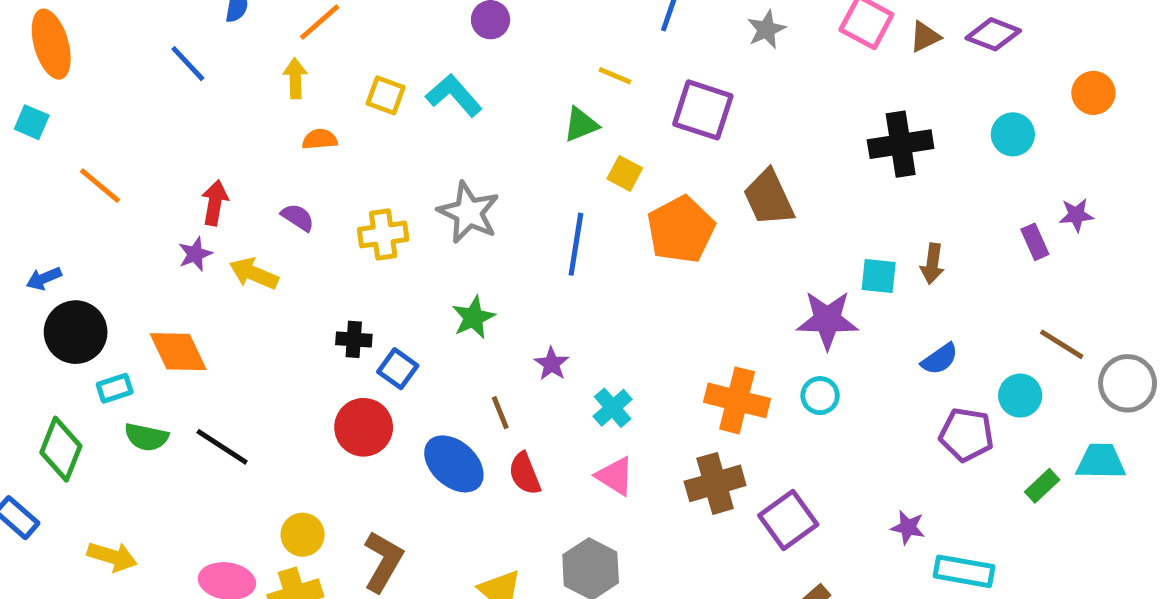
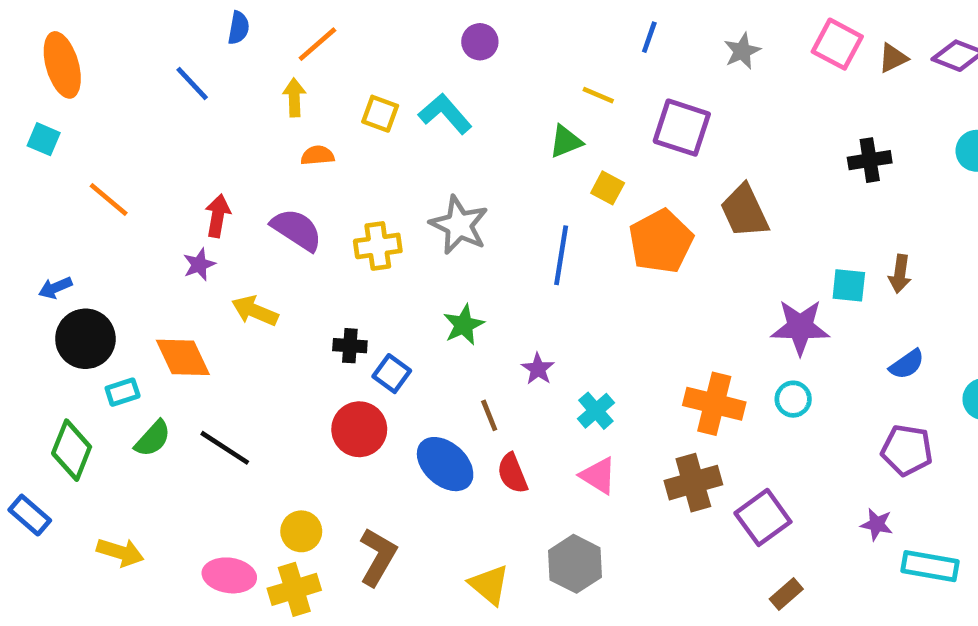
black cross: (901, 144) -> (870, 160), size x0.7
purple semicircle: (298, 217) -> (297, 230), size x1.6
yellow arrow: (254, 274) -> (255, 311), moved
purple pentagon: (966, 435) -> (907, 450), moved
green semicircle: (146, 437) -> (153, 439), turned -60

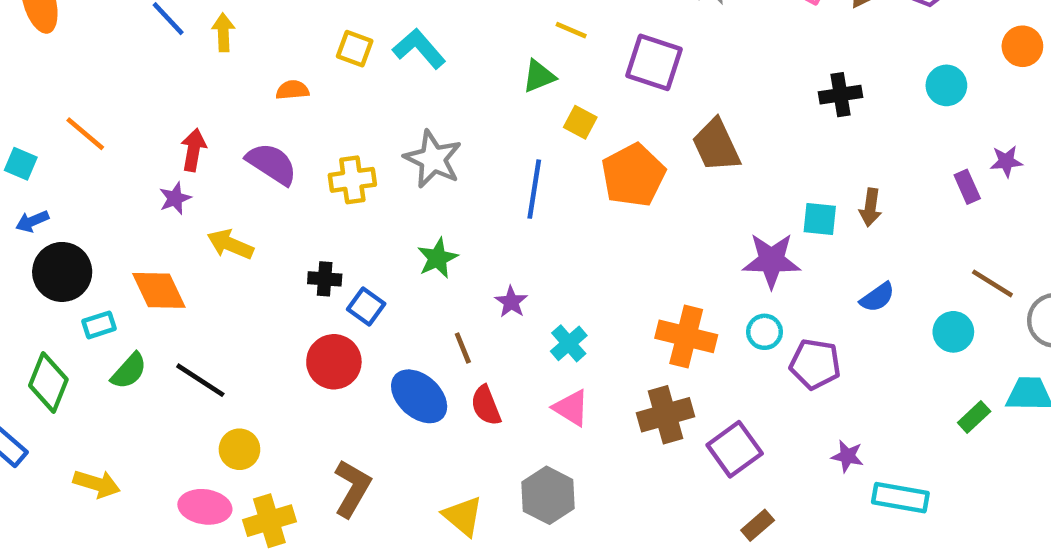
yellow arrow: (294, 97) -> (223, 32), moved
cyan square: (44, 139) -> (21, 164), moved
purple pentagon: (907, 450) -> (815, 364), moved
yellow circle: (301, 531) -> (239, 449), moved

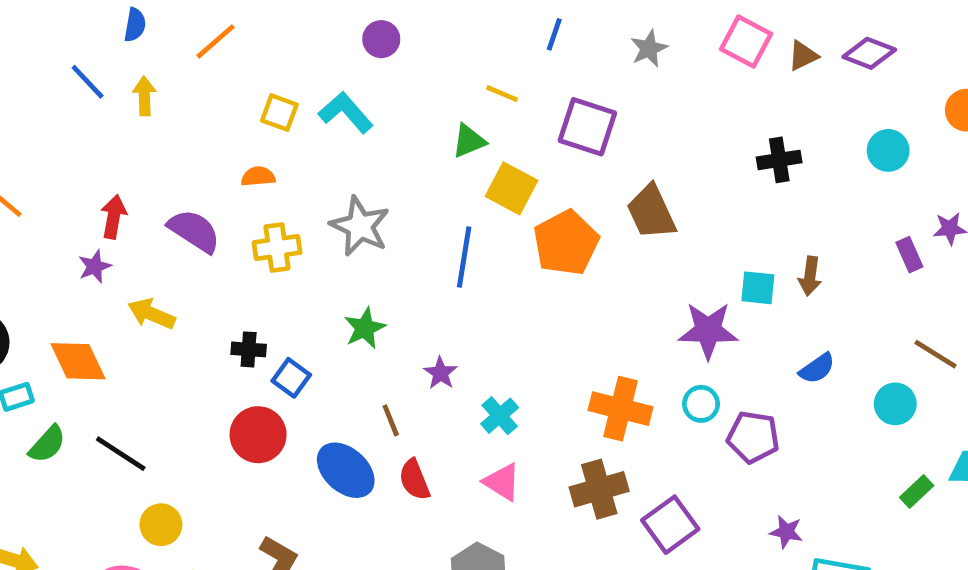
orange semicircle: (292, 90) -> (258, 176), moved
yellow square: (580, 122) -> (512, 188), size x1.5

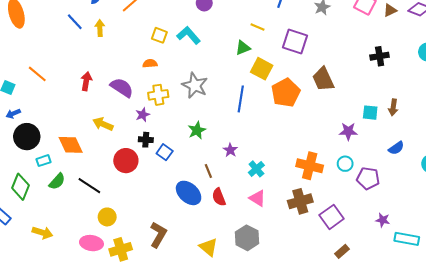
purple star: (95, 267) -> (143, 115), moved
purple star: (708, 330) -> (348, 131), size x0.7
red circle: (258, 435) -> (126, 161), moved

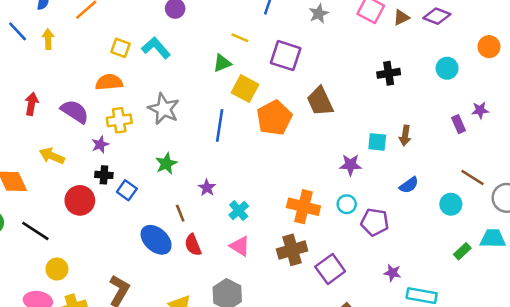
orange semicircle: (150, 63) -> (109, 82), size x1.5

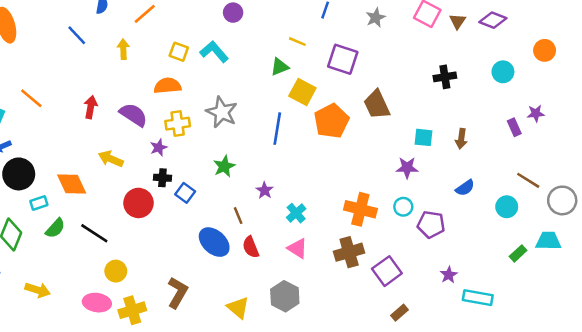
brown triangle: (401, 17) -> (458, 21), turned -30
yellow arrow: (48, 39) -> (123, 49), moved
cyan square: (377, 142) -> (423, 137), moved
purple star: (392, 273) -> (449, 275), turned 30

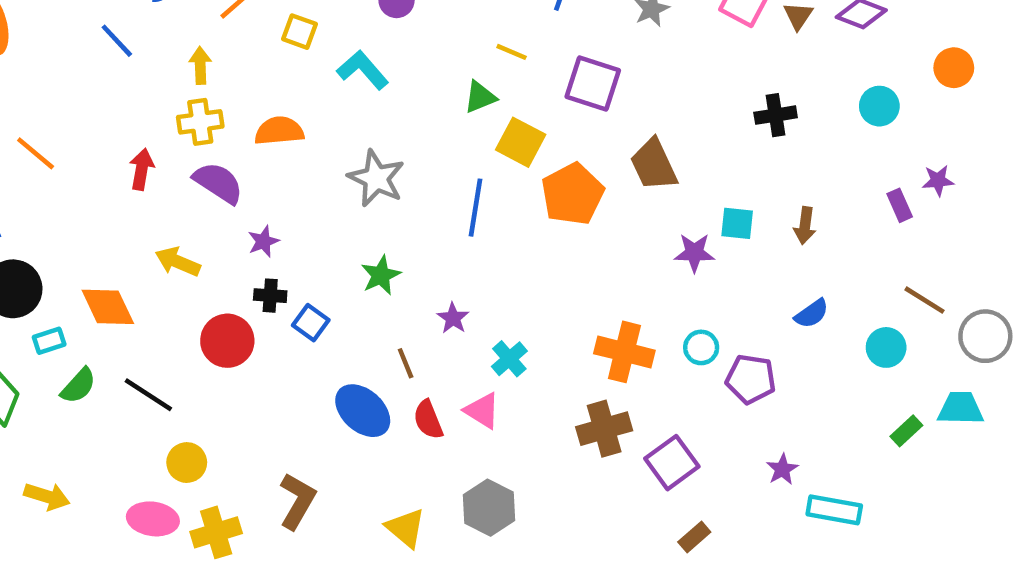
yellow square: (179, 52) -> (300, 32), moved
yellow cross: (178, 124) -> (200, 122), moved
purple star: (407, 168) -> (694, 253), moved
pink triangle: (297, 248) -> (482, 411), moved

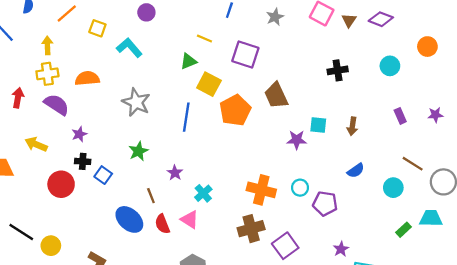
purple star: (938, 181) -> (435, 115), moved
black line: (148, 395) -> (21, 232), moved
yellow circle: (187, 463) -> (51, 246), moved

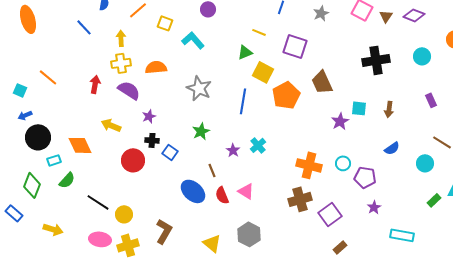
black cross: (338, 70) -> (376, 60), size x1.5
purple star: (297, 140) -> (340, 121), turned -30
cyan cross: (203, 193) -> (258, 145), moved
purple star: (341, 249) -> (374, 207), moved

